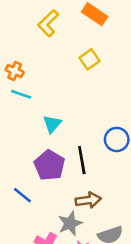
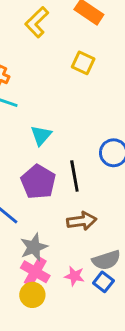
yellow square: (90, 59) -> (83, 63), turned -30
gray star: (70, 223) -> (34, 247), moved

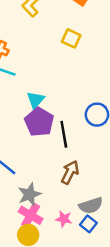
purple pentagon: (38, 182) -> (39, 122), moved
brown arrow: (82, 221) -> (70, 172), turned -55

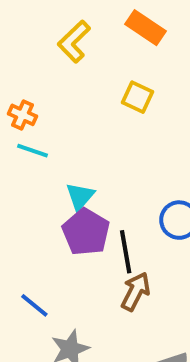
brown arrow: (70, 172) -> (136, 291), moved

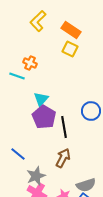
orange rectangle: (145, 28) -> (71, 30), moved
orange cross: (22, 115) -> (30, 63), moved
brown arrow: (136, 291) -> (63, 158), moved

